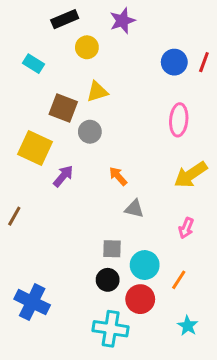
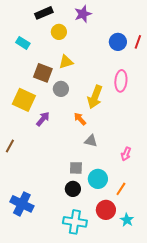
yellow arrow: (191, 175) -> (95, 97), moved, turned -35
red circle: (140, 299) -> (106, 210), moved

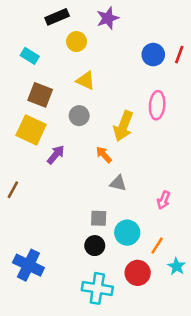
yellow triangle: (66, 62) -> (86, 81), turned 42
brown square: (43, 73) -> (40, 95), moved
cyan star: (127, 220) -> (177, 266), moved

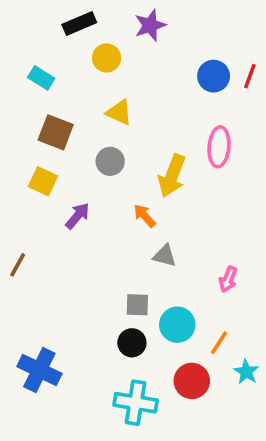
yellow square: (31, 130) -> (43, 181), size x0.7

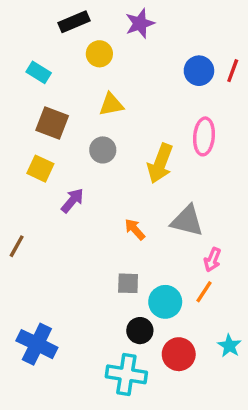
yellow triangle: (119, 112) -> (111, 104), turned -36
orange arrow: (145, 216) -> (135, 229), moved
gray triangle: (165, 256) -> (187, 221), moved, size x1.5
black circle: (132, 343) -> (140, 331), moved
orange line: (219, 343) -> (204, 292), moved

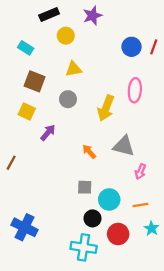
orange line: (204, 292) -> (140, 205), moved, turned 48

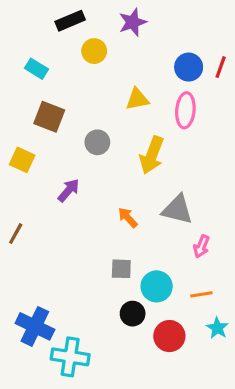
yellow triangle: (74, 69) -> (137, 99), moved
pink ellipse: (135, 90) -> (185, 110), moved
yellow square: (27, 111) -> (22, 160), moved
cyan cross: (84, 247) -> (70, 357), moved

